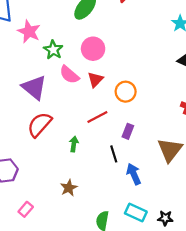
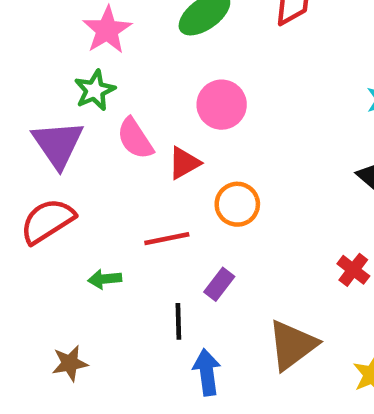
pink star: (29, 31) -> (107, 30), moved
pink circle: (93, 49) -> (222, 105), moved
green star: (53, 50) -> (95, 90), moved
green arrow: (74, 144) -> (105, 279), turned -120

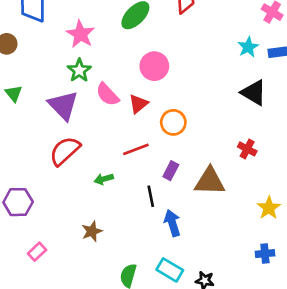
brown triangle: (292, 345) -> (210, 181), moved, turned 48

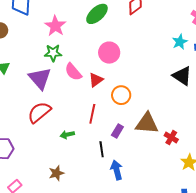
green star: (79, 70) -> (53, 53), turned 30
red line: (136, 149) -> (92, 114), turned -60
red cross: (247, 149) -> (171, 138), moved
brown triangle: (210, 181) -> (147, 123), moved

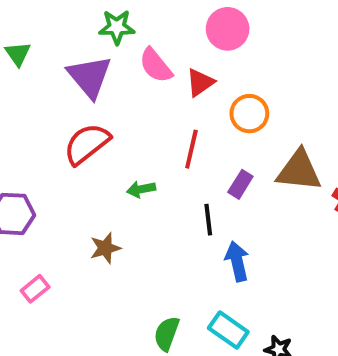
brown star: (56, 173) -> (105, 248), moved

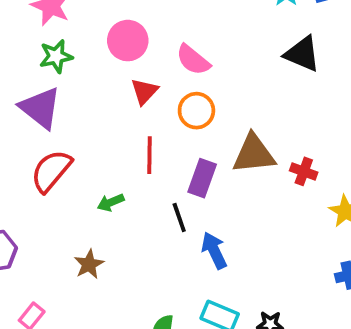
pink circle: (228, 29) -> (128, 41), moved
pink semicircle: (156, 65) -> (193, 60), moved
purple rectangle: (240, 184) -> (202, 178), size x1.4

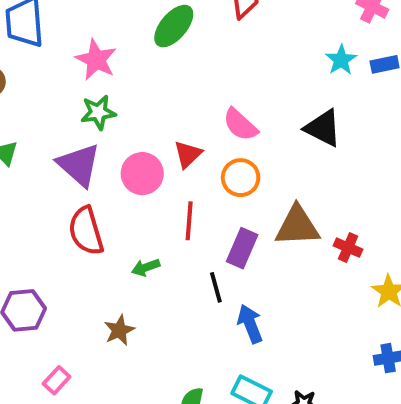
pink circle: (128, 41) -> (142, 174), moved
black triangle: (302, 54) -> (323, 128), moved
red semicircle: (51, 171) -> (86, 231), turned -60

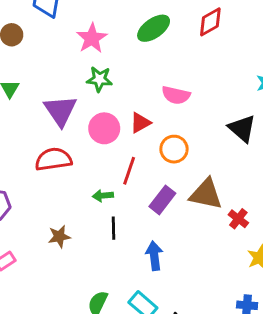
green star: (98, 112) -> (99, 79), moved
pink semicircle: (240, 125) -> (176, 95), moved, turned -44
red semicircle: (86, 231) -> (53, 159), turned 84
green arrow: (146, 267) -> (103, 196), moved
black line: (216, 287) -> (114, 228), moved

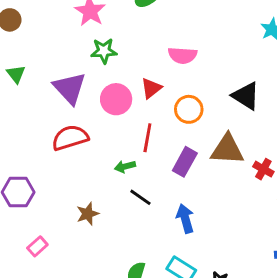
black triangle: (242, 128) -> (246, 96), moved
black line: (114, 228) -> (140, 197), turned -45

